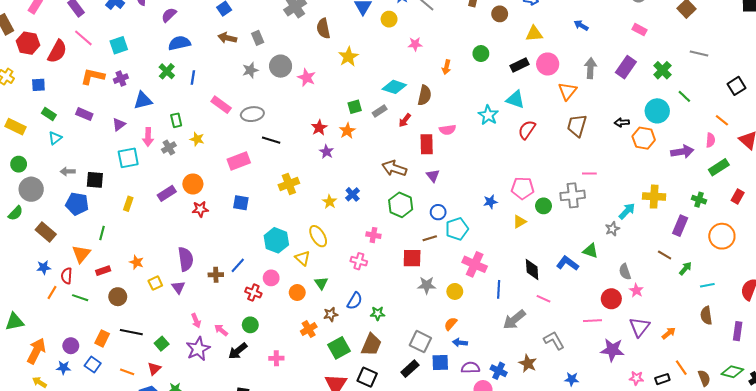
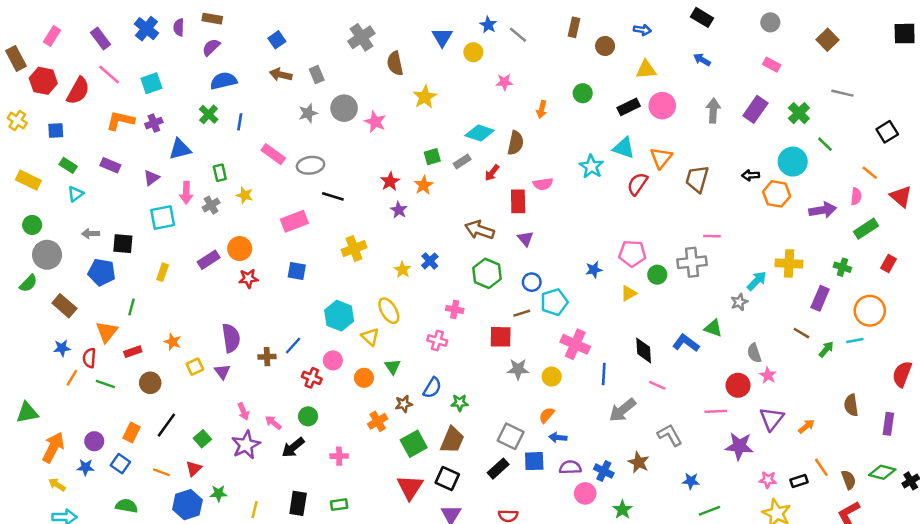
orange triangle: (567, 91) -> (661, 158), moved
cyan line: (707, 285) -> (855, 341), moved
black line: (131, 332) -> (166, 425), turned -65

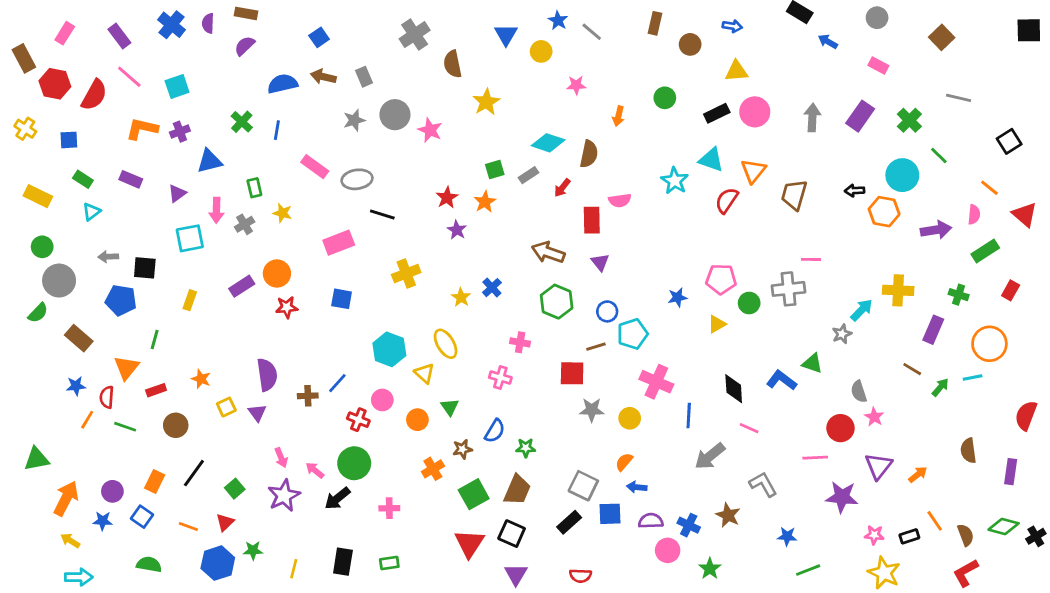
blue arrow: (702, 60) -> (828, 42), moved
blue semicircle: (224, 81) -> (283, 84), moved
green circle: (308, 416) -> (354, 463), size x1.5

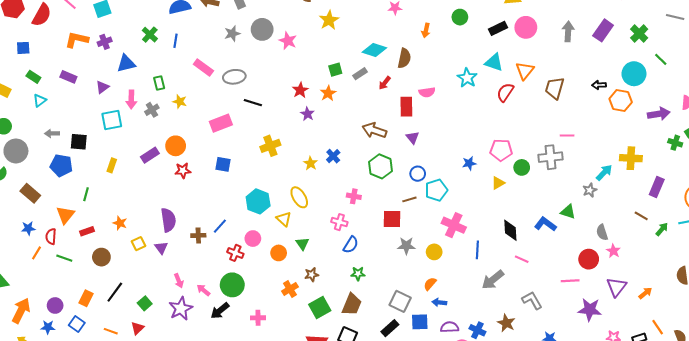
green cross: (959, 295) -> (675, 143), moved
blue semicircle: (495, 431) -> (351, 245), moved

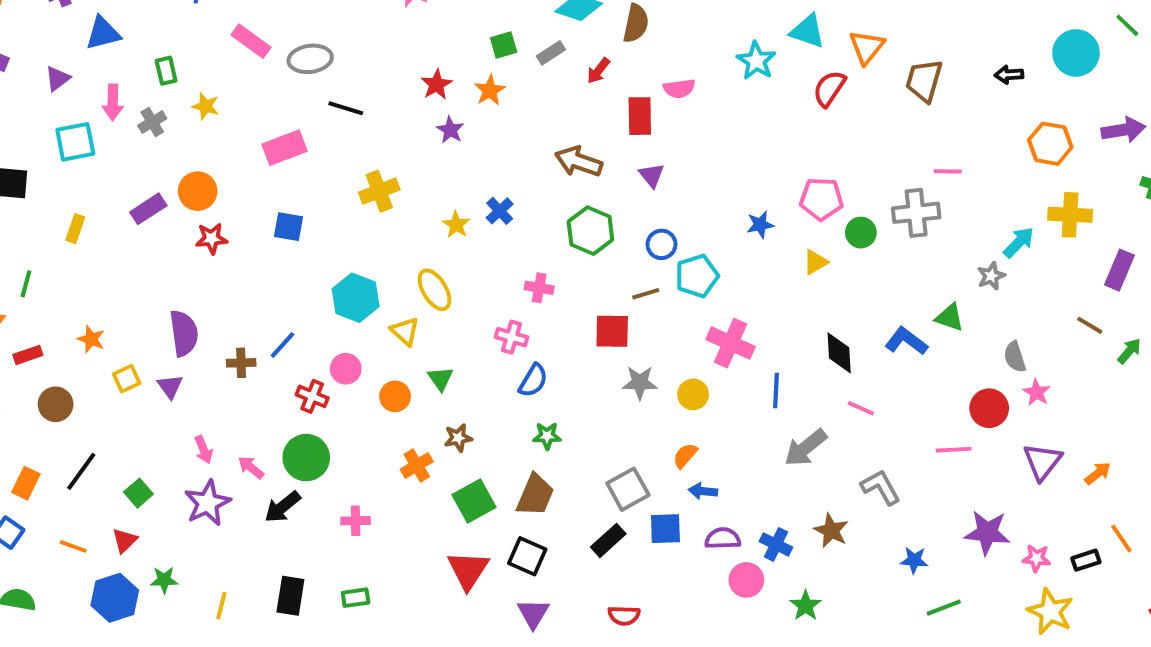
orange hexagon: (621, 100) -> (1050, 144), moved
gray square: (400, 301) -> (628, 489), turned 35
purple star: (590, 310) -> (987, 533), moved

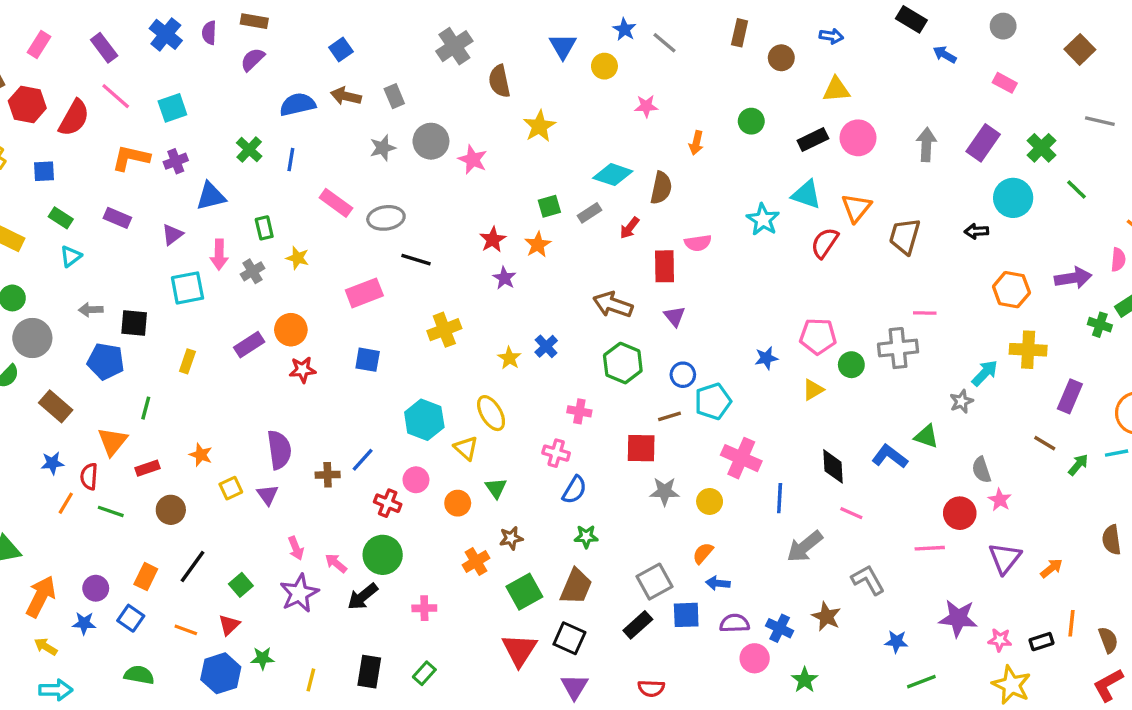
cyan circle: (1076, 53) -> (1013, 198), moved
orange line: (1121, 538) -> (1072, 623), turned 40
green rectangle: (356, 598) -> (424, 673), turned -40

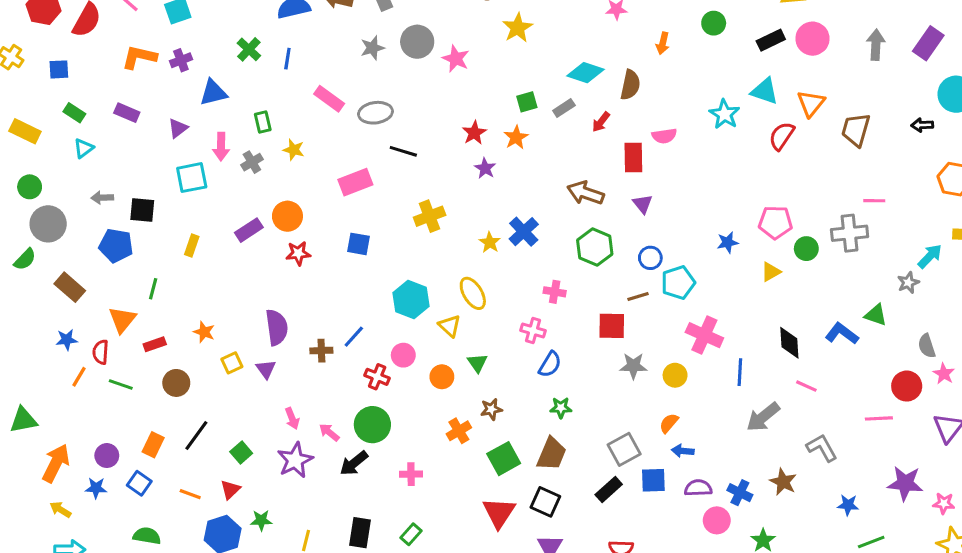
blue cross: (546, 346) -> (524, 232), size x1.4

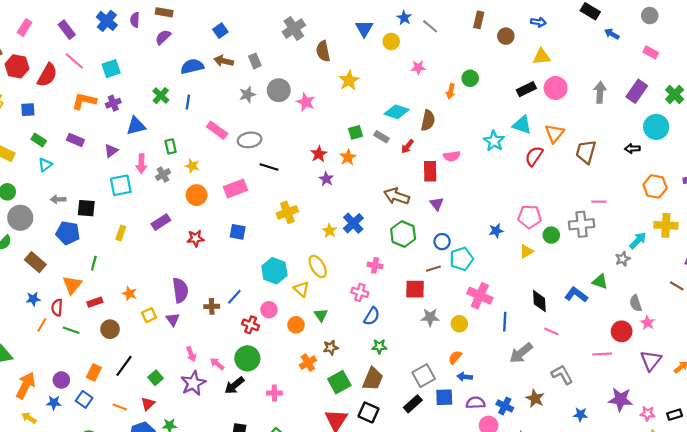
green circle: (714, 23) -> (470, 78), moved
gray rectangle: (564, 108) -> (381, 137), turned 64
orange circle: (287, 216) -> (197, 195), moved

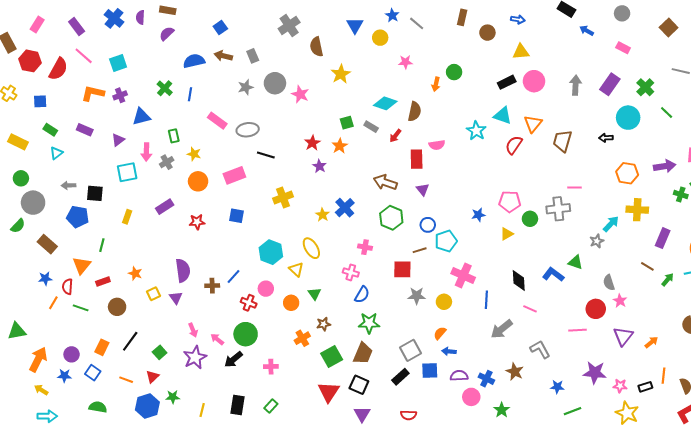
green star: (379, 346) -> (369, 323), size x1.5

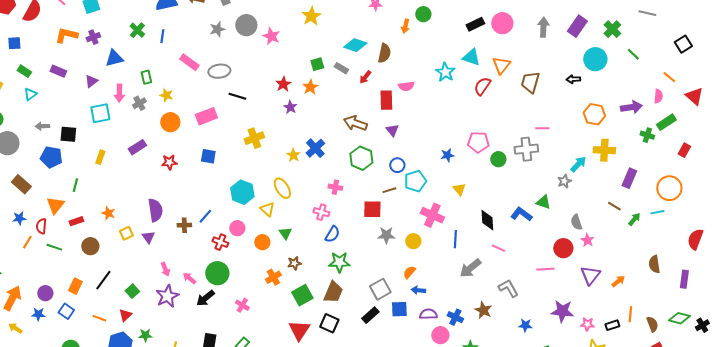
yellow triangle: (507, 234) -> (459, 189), moved, turned -40
pink cross: (271, 367) -> (242, 305), turned 32

